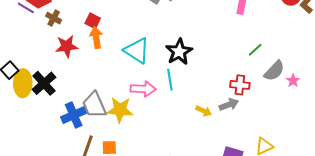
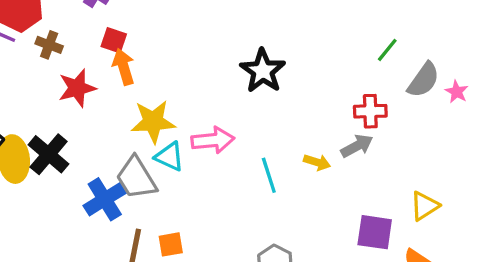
cyan triangle: (137, 51) -> (170, 157), moved, size x0.7
cyan line: (170, 80) -> (269, 175), moved
yellow star: (120, 110) -> (153, 122), moved

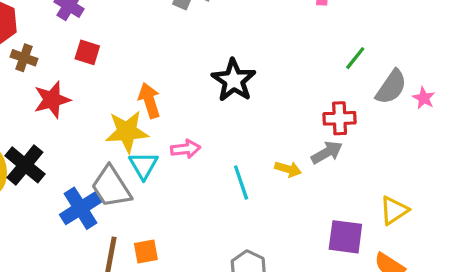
orange arrow: (124, 67) -> (149, 100), moved
pink arrow: (213, 140) -> (186, 149), size x0.7
cyan triangle: (170, 157) -> (143, 165), turned 36

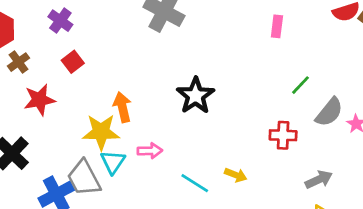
red square: (87, 52) -> (73, 62), turned 30
brown cross: (24, 58) -> (18, 62), turned 30
gray arrow: (327, 153) -> (319, 180), moved
cyan line: (241, 182) -> (195, 183), turned -44

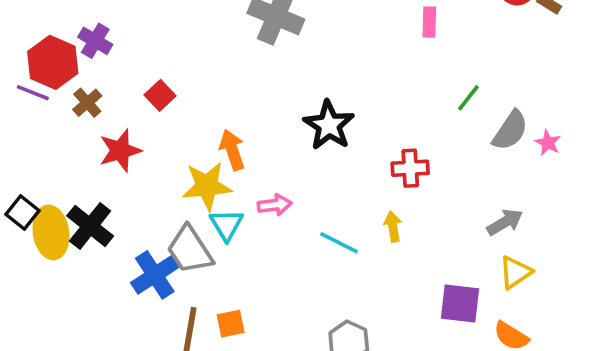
purple cross: (60, 21) -> (95, 41), moved
red cross: (283, 135) -> (410, 168), moved
yellow arrow: (236, 175) -> (393, 227), turned -115

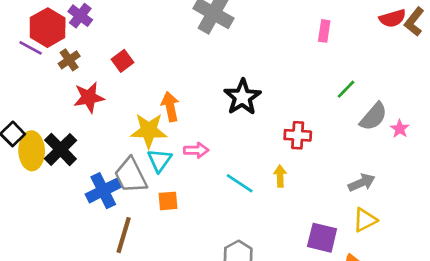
orange square: (231, 324) -> (168, 201), moved

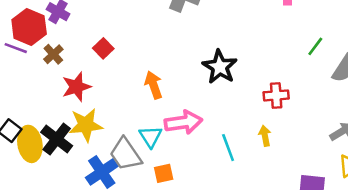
yellow star: (149, 131) -> (86, 125), moved
pink arrow: (196, 150) -> (183, 122), size x1.6
cyan line: (240, 183) -> (228, 148), turned 44

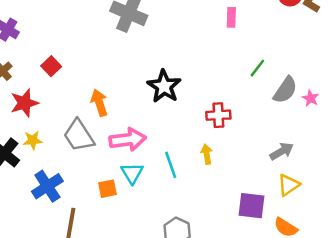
yellow star: (86, 125) -> (33, 140), size x0.6
cyan triangle: (150, 137) -> (132, 173), moved
gray trapezoid: (125, 154) -> (79, 136), moved

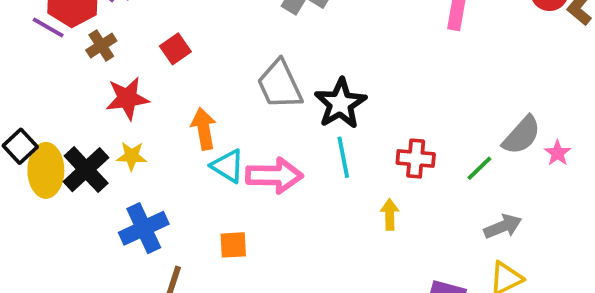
green line: (257, 68) -> (479, 168), moved
orange arrow: (99, 103) -> (204, 129), moved
gray trapezoid: (79, 136) -> (280, 85), moved
cyan line: (171, 165) -> (343, 157), moved
cyan triangle: (132, 173) -> (228, 166), moved, turned -35

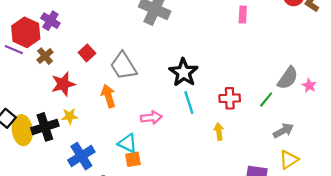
gray trapezoid: (280, 85) -> (123, 66), moved
cyan triangle: (228, 166) -> (128, 143), moved
black cross: (86, 170) -> (45, 127), turned 32
pink arrow: (274, 176) -> (151, 117), size x0.7

